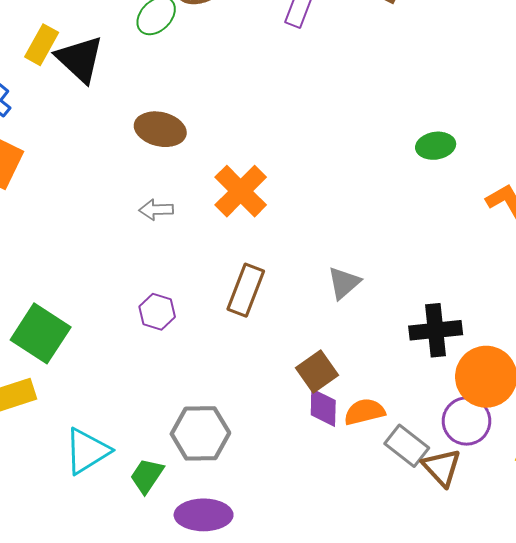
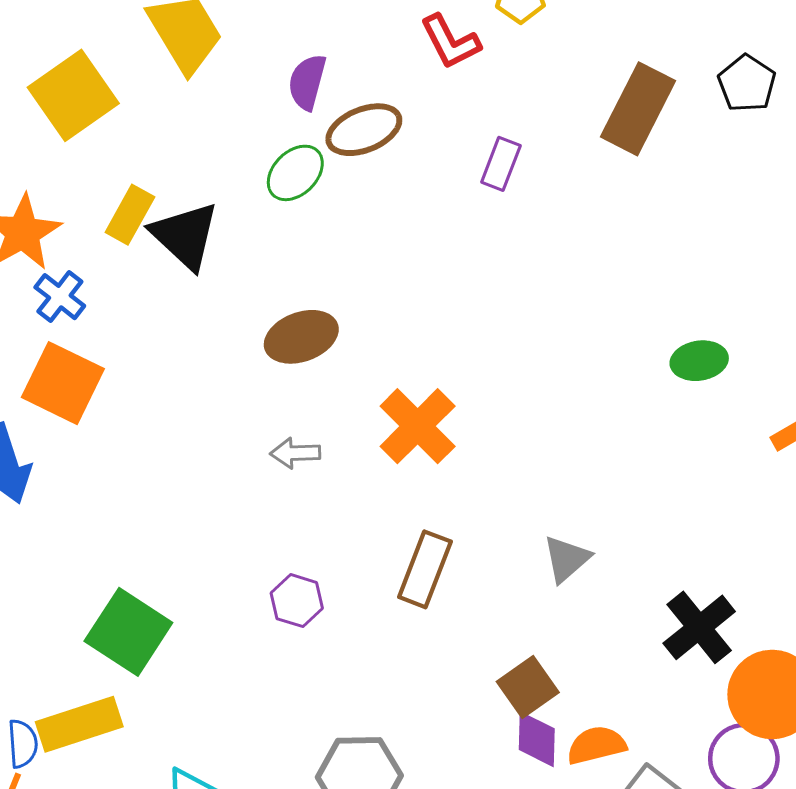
brown ellipse: (160, 129) -> (301, 337), turned -33
black cross: (436, 330) -> (699, 627), turned -33

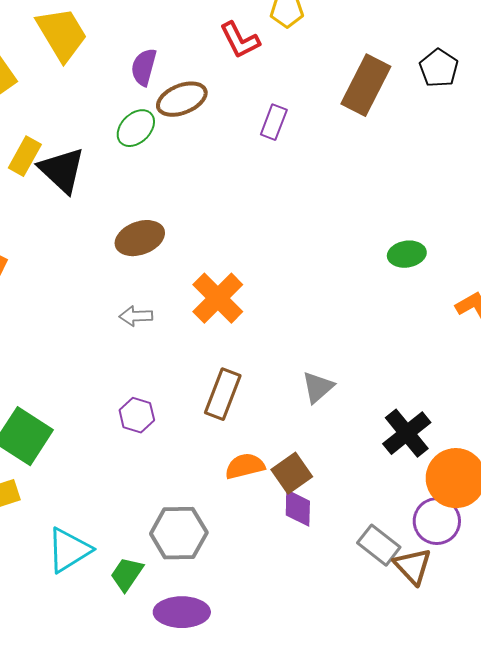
orange semicircle: (596, 745) -> (245, 466), moved

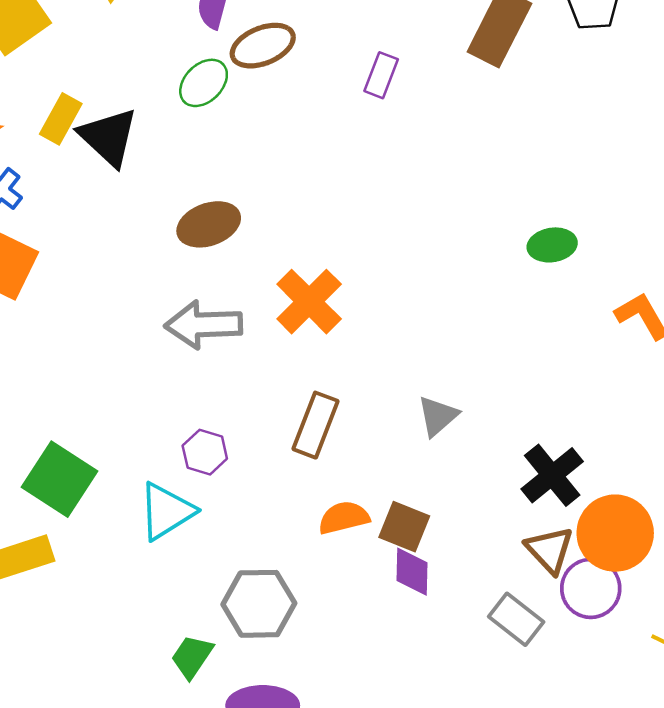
gray arrow: (136, 316) -> (204, 325), size x1.8
brown square: (292, 473) -> (404, 527), turned -33
cyan triangle: (69, 550) -> (166, 511), moved
brown triangle: (413, 566) -> (550, 550), moved

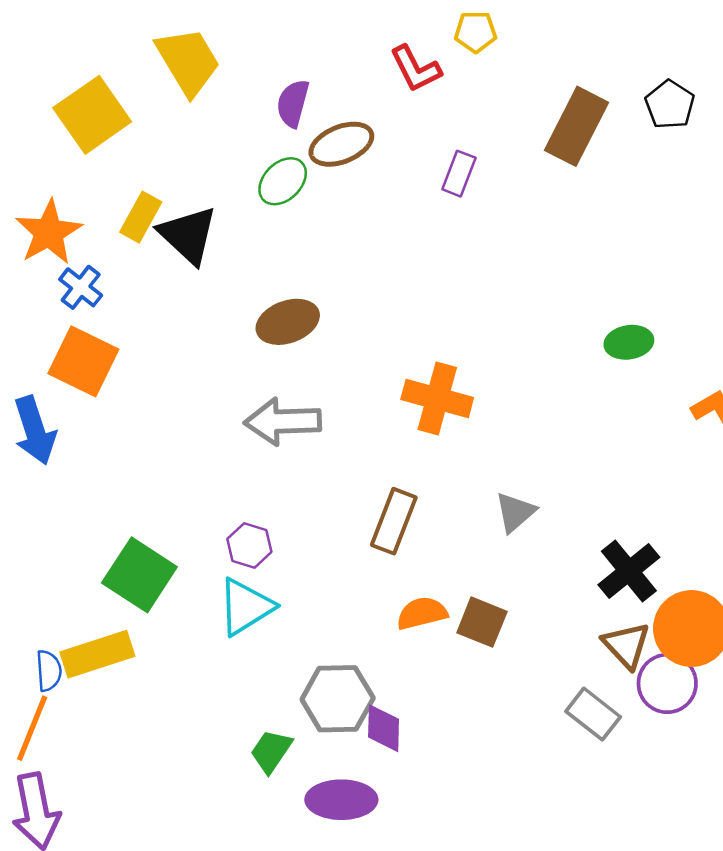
orange cross: (309, 302) -> (437, 399), moved, turned -30
purple hexagon: (205, 452) -> (249, 545), moved
purple diamond: (412, 572) -> (384, 728), moved

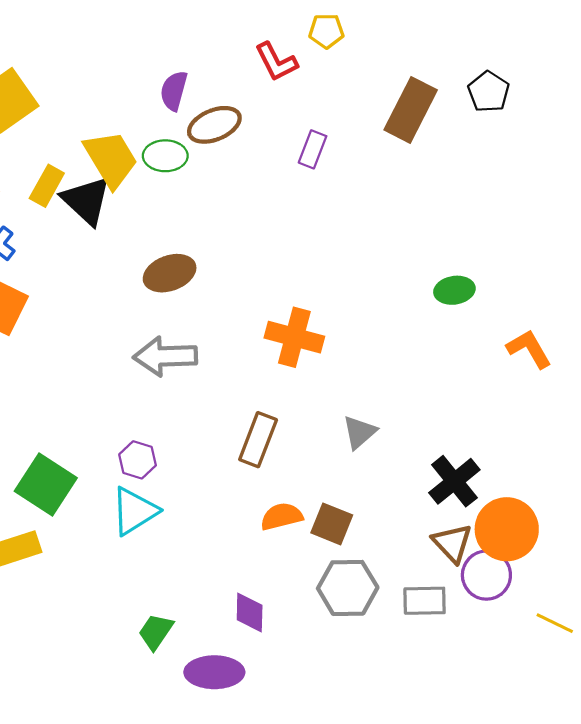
yellow trapezoid: (188, 61) -> (111, 159), moved
green ellipse: (283, 181) -> (165, 156), turned 45
gray hexagon: (338, 699) -> (348, 588), moved
gray rectangle: (593, 714) -> (425, 601), turned -39

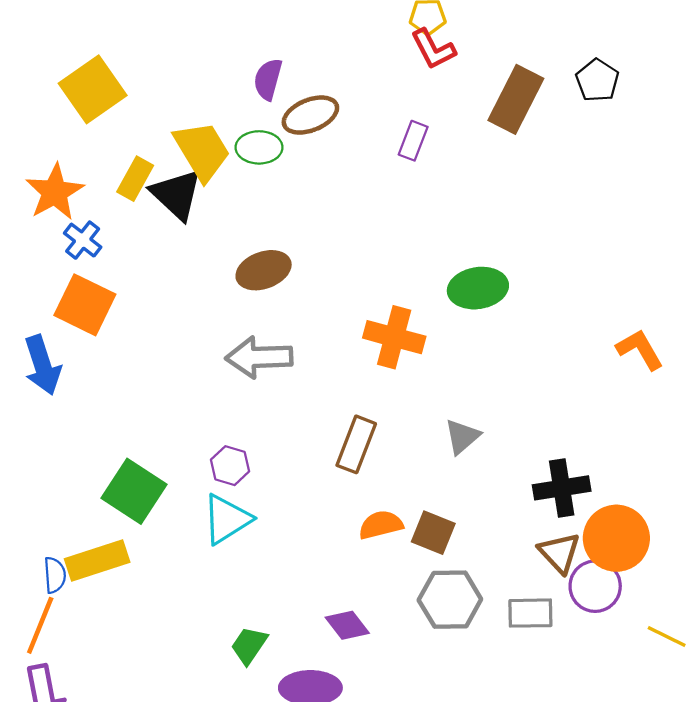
red L-shape: (276, 62) -> (433, 49), moved
green ellipse: (454, 290) -> (478, 288), moved, size x1.4
black cross: (454, 481) -> (562, 488), turned 30
purple diamond: (250, 612) -> (347, 625), turned -39

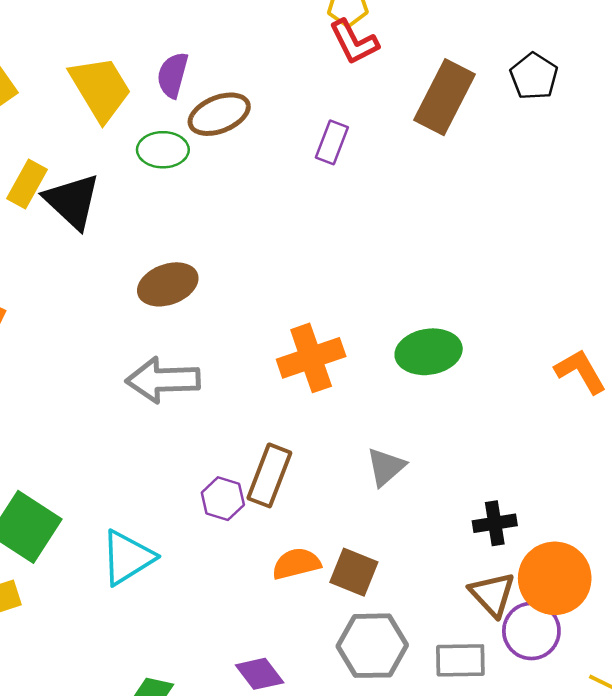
yellow trapezoid: (202, 151) -> (100, 89), moved
green ellipse: (478, 288) -> (429, 352), moved
orange cross: (394, 337) -> (311, 358), turned -34
purple hexagon: (230, 466) -> (223, 499), moved
black cross: (562, 488) -> (495, 523), size x0.7

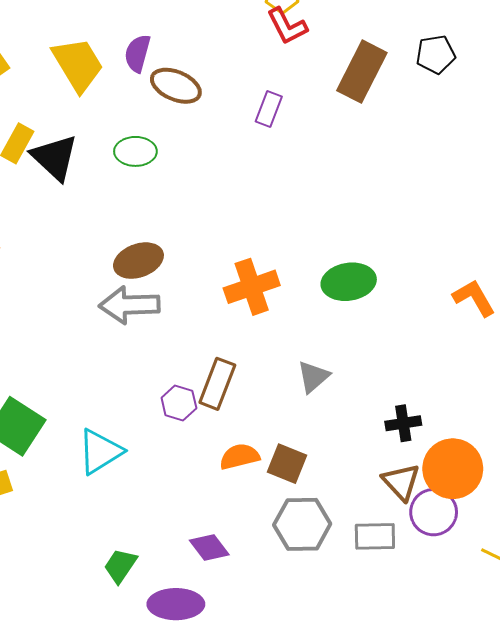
black pentagon: (534, 76) -> (436, 54), turned 30
brown ellipse: (219, 114) -> (176, 86), turned 45
green ellipse: (163, 150) -> (135, 151), moved
brown ellipse: (168, 284) -> (138, 261), moved

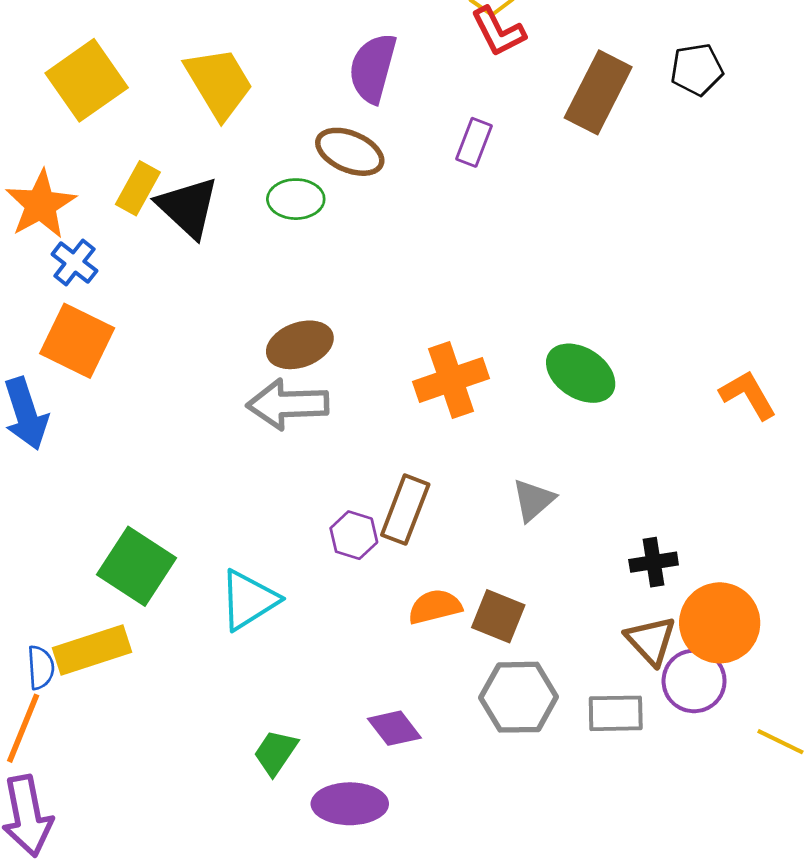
purple semicircle: (137, 53) -> (373, 68), moved, size x1.4
brown ellipse: (176, 86) -> (350, 152), moved
green ellipse: (349, 282) -> (581, 373), turned 42

